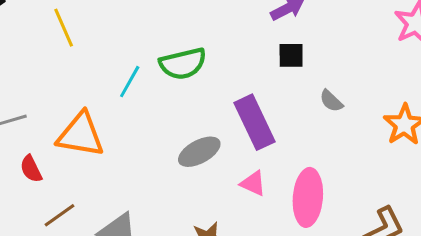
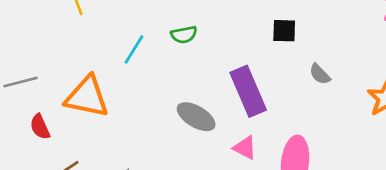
green semicircle: (183, 64) -> (184, 35), size x0.6
gray ellipse: (199, 152) -> (196, 117), turned 57

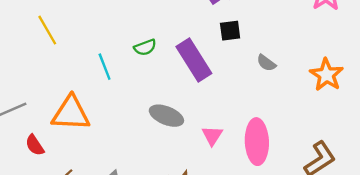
cyan line: (134, 49) -> (105, 67), turned -44
purple rectangle: (248, 91) -> (194, 60), moved
pink triangle: (245, 148) -> (212, 136), turned 45

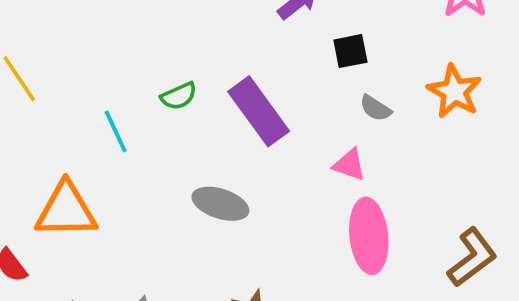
black square: (230, 31) -> (350, 51), moved
orange star: (326, 75) -> (455, 91), moved
pink triangle: (212, 136) -> (349, 165), moved, turned -40

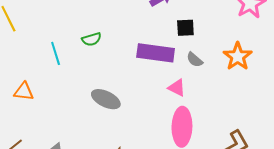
purple rectangle: (259, 111) -> (156, 53), moved, turned -54
orange triangle: (66, 210) -> (24, 92), size x0.6

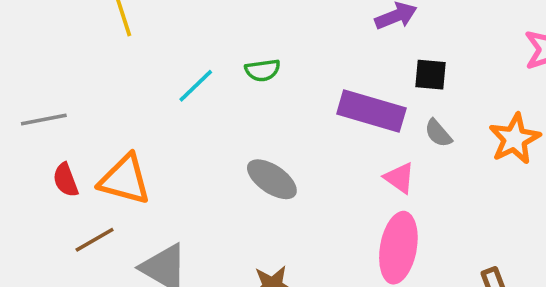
cyan line: (56, 53) -> (196, 86), turned 55
orange triangle: (24, 92) -> (125, 180), moved, size x1.5

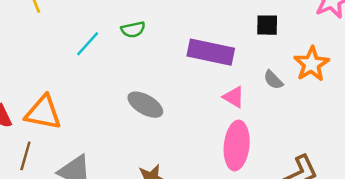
black square: (431, 75) -> (267, 25), moved
gray semicircle: (438, 133) -> (273, 80), moved
brown line: (95, 240) -> (25, 156), turned -40

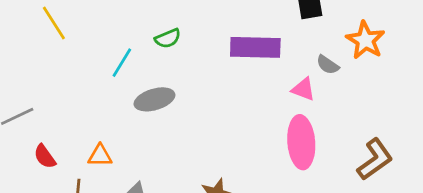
pink triangle: (234, 97) -> (303, 89), moved
gray ellipse: (145, 105) -> (154, 99), moved, turned -36
orange triangle: (43, 113) -> (100, 156), moved, size x0.6

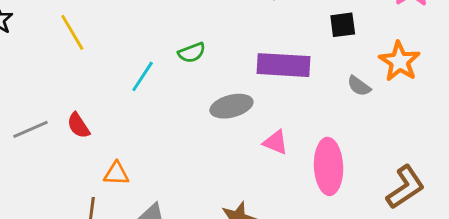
pink triangle: (303, 89) -> (276, 142), moved
gray ellipse: (154, 99) -> (231, 106), moved
red semicircle: (45, 157) -> (78, 126), moved

